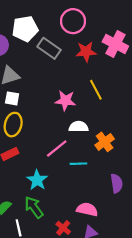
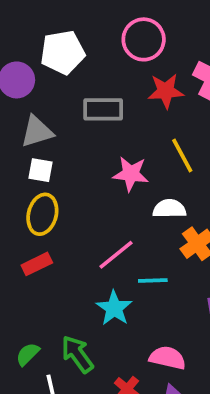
gray rectangle: (49, 48) -> (103, 109), moved, turned -35
white semicircle: (78, 127) -> (169, 209), moved
cyan star: (37, 180) -> (114, 308), moved

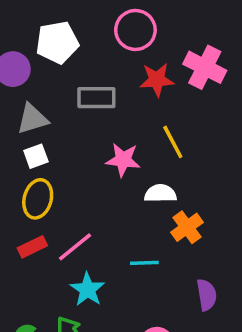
white square: (41, 170) -> (36, 156), turned -30
pink line: (116, 255) -> (75, 247), moved
cyan star: (114, 308) -> (87, 290), moved

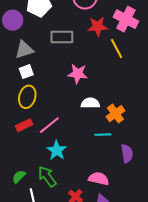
yellow line: (173, 142) -> (117, 49), moved
white semicircle: (160, 194) -> (90, 103), moved
cyan line: (144, 263) -> (103, 135), moved

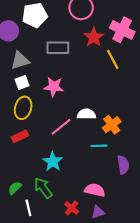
red star: (98, 26) -> (94, 37), turned -30
pink star: (78, 74) -> (54, 87), moved
pink line: (49, 125) -> (61, 127), moved

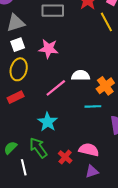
red cross: (72, 208) -> (65, 157), moved

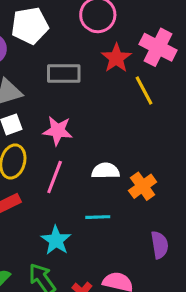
pink line: (56, 88) -> (55, 177), moved, turned -30
cyan line: (93, 106) -> (98, 217), moved

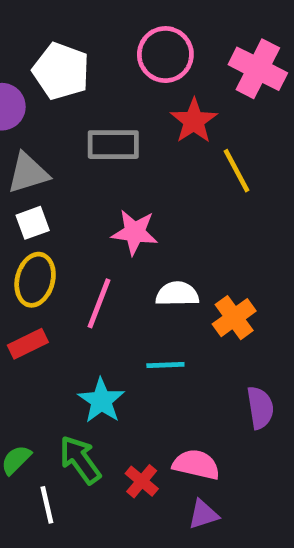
white pentagon: (30, 26) -> (61, 71), turned 30
pink cross: (158, 47) -> (258, 69), moved
pink star: (58, 131) -> (135, 232), moved

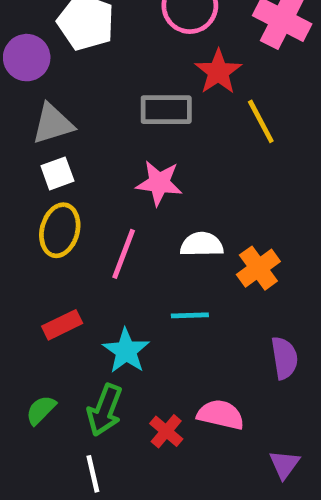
gray rectangle: (113, 145) -> (166, 110), moved
red rectangle: (28, 344) -> (62, 325), moved
green arrow: (80, 460) -> (105, 410), turned -123
white line: (47, 505) -> (93, 474), moved
purple triangle: (203, 514) -> (284, 464), moved, turned -36

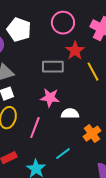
white semicircle: (202, 244) -> (70, 114), moved
cyan line: (190, 315) -> (63, 154), turned -35

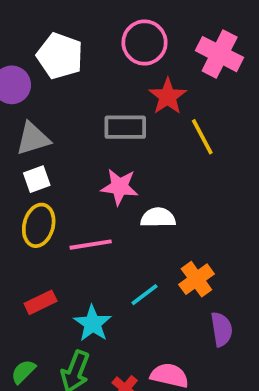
pink line: (35, 128) -> (91, 245), turned 60
orange cross: (92, 134) -> (196, 279), moved

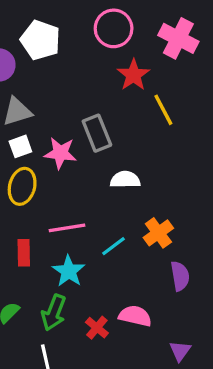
gray rectangle: (125, 127) -> (97, 133), moved, turned 68
pink star: (119, 187) -> (60, 153), moved
pink line: (91, 245) -> (67, 228), moved
red rectangle: (41, 302) -> (24, 253), turned -65

